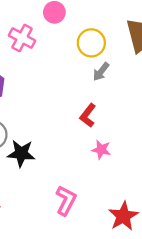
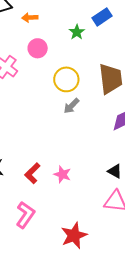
red L-shape: (88, 115) -> (32, 173), moved

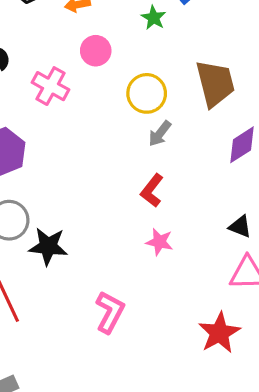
red L-shape: (32, 173) -> (152, 190), moved
red star: (74, 235) -> (219, 333), moved

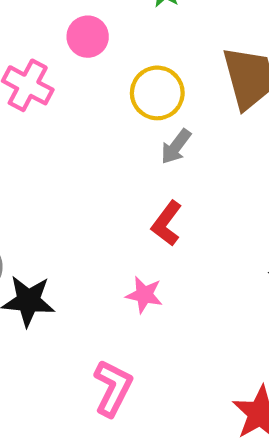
pink star: (159, 242) -> (144, 295), moved

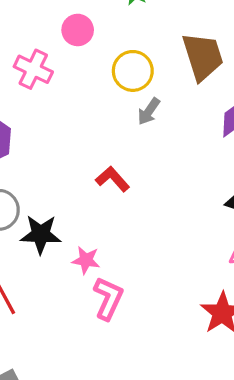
red L-shape: (167, 223) -> (113, 179), moved, turned 104
pink star: (144, 295) -> (86, 260), moved

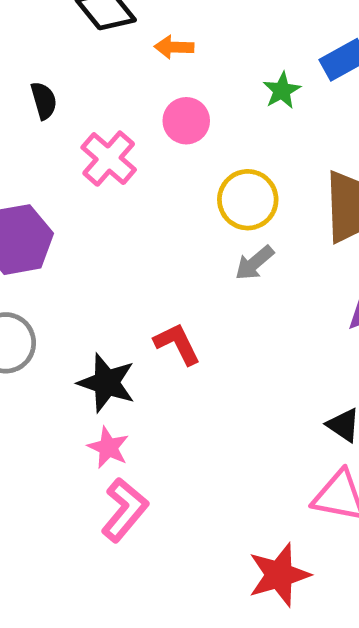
black star: (41, 234) -> (107, 383), moved

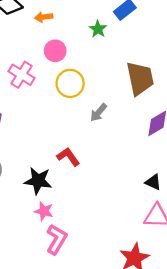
yellow circle: (248, 200) -> (70, 83), moved

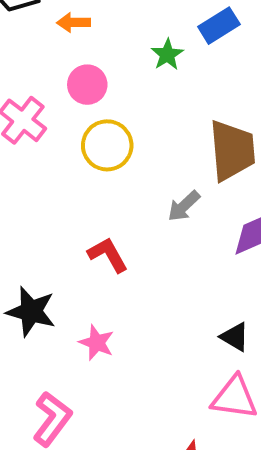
gray arrow: (98, 113) -> (184, 206), moved
red L-shape: (68, 157) -> (108, 255), moved
pink star: (44, 211) -> (97, 343), moved

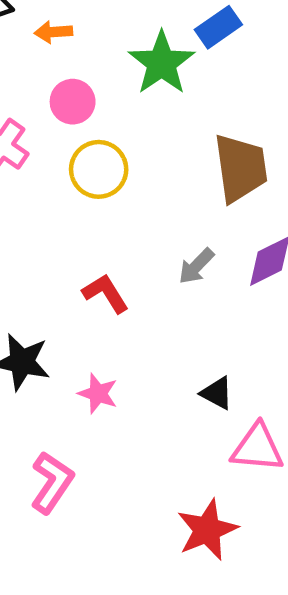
green star: (167, 55) -> (162, 63), size x1.8
gray arrow: (184, 206) -> (196, 266), moved
black triangle: (235, 337) -> (217, 393), moved

